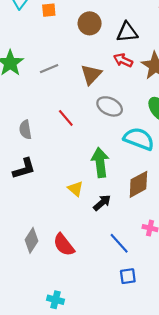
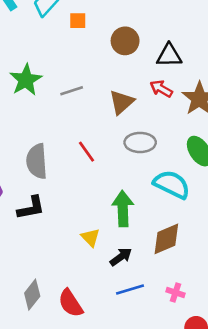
gray ellipse: (110, 106) -> (140, 142), turned -30
gray semicircle: (25, 130) -> (37, 161), size x1.5
blue line: (119, 243) -> (130, 290), moved, turned -70

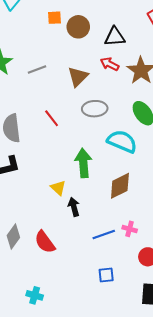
orange square: (78, 21) -> (55, 18), moved
black arrow: (121, 257) -> (74, 207), moved, turned -66
blue line: (130, 290) -> (104, 235), moved

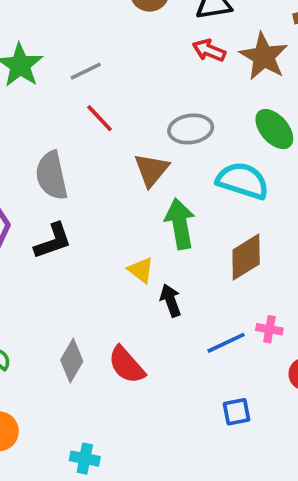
brown triangle: (78, 77) -> (151, 170), moved
red line: (52, 118) -> (99, 118), moved
cyan cross: (35, 295) -> (85, 459), moved

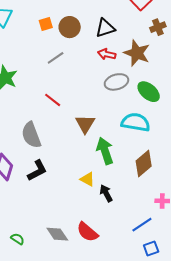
gray line: (86, 71) -> (56, 58), moved
gray ellipse: (191, 129) -> (116, 82), moved
blue line: (226, 343) -> (142, 225), moved
gray diamond: (72, 361) -> (57, 234), turned -55

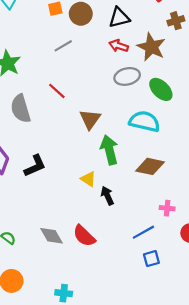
gray semicircle: (31, 135) -> (21, 109), moved
brown diamond: (144, 164) -> (150, 166), turned 48

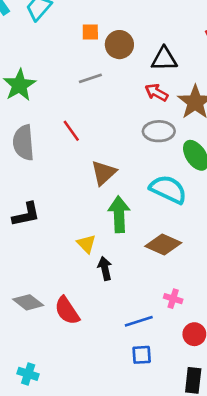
gray diamond: (52, 236) -> (28, 302), turned -35

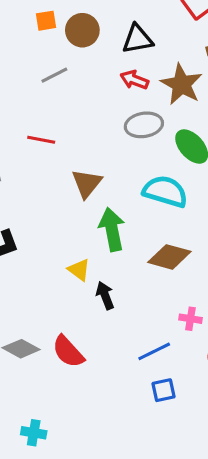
red line: (71, 131) -> (41, 140), turned -35

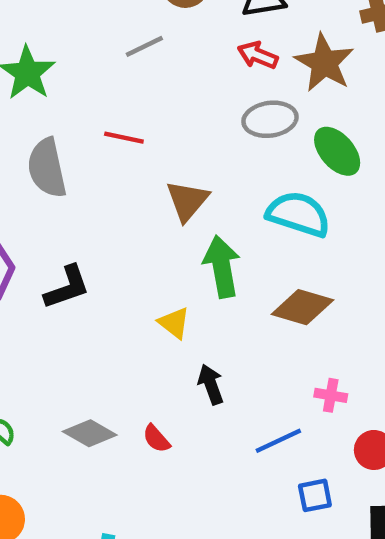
black arrow: (105, 295) -> (211, 384), moved
red semicircle: (68, 352) -> (156, 439), size x0.6
blue square: (163, 390) -> (315, 495), moved

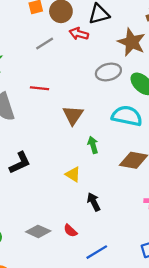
red arrow: (258, 55) -> (79, 34), moved
green arrow: (222, 267) -> (93, 145), size x0.6
blue line: (278, 441) -> (97, 252), moved

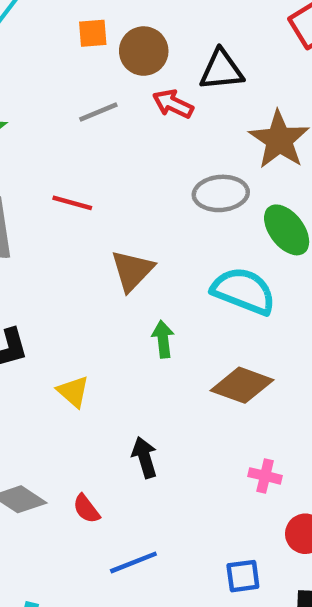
yellow triangle: (73, 174) -> (73, 392), moved

